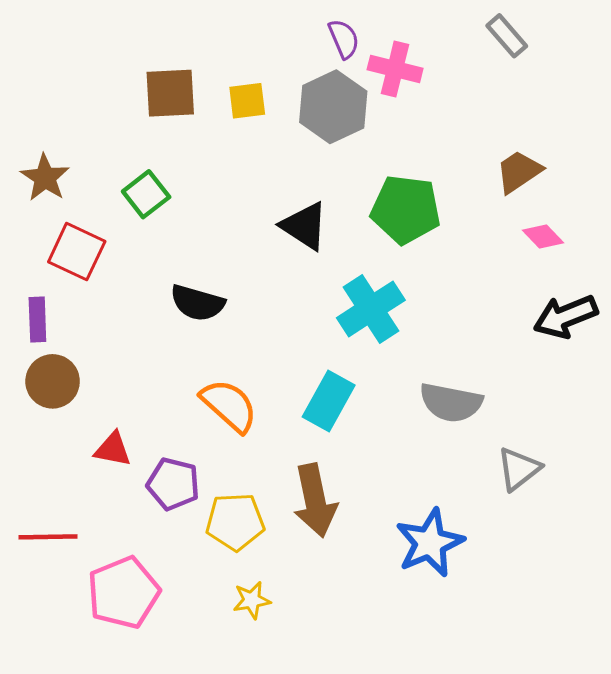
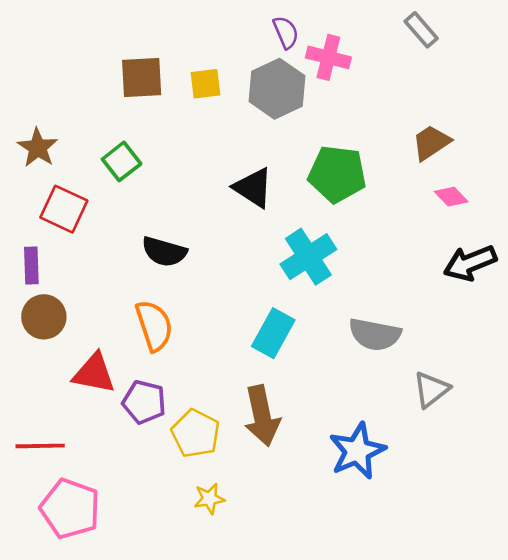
orange semicircle: (229, 406) -> (154, 326), moved, turned 30
red triangle: (113, 449) -> (94, 373), size x1.4
yellow pentagon: (235, 522) -> (196, 433), turned 30
pink pentagon: (123, 593) -> (70, 509), moved, turned -30

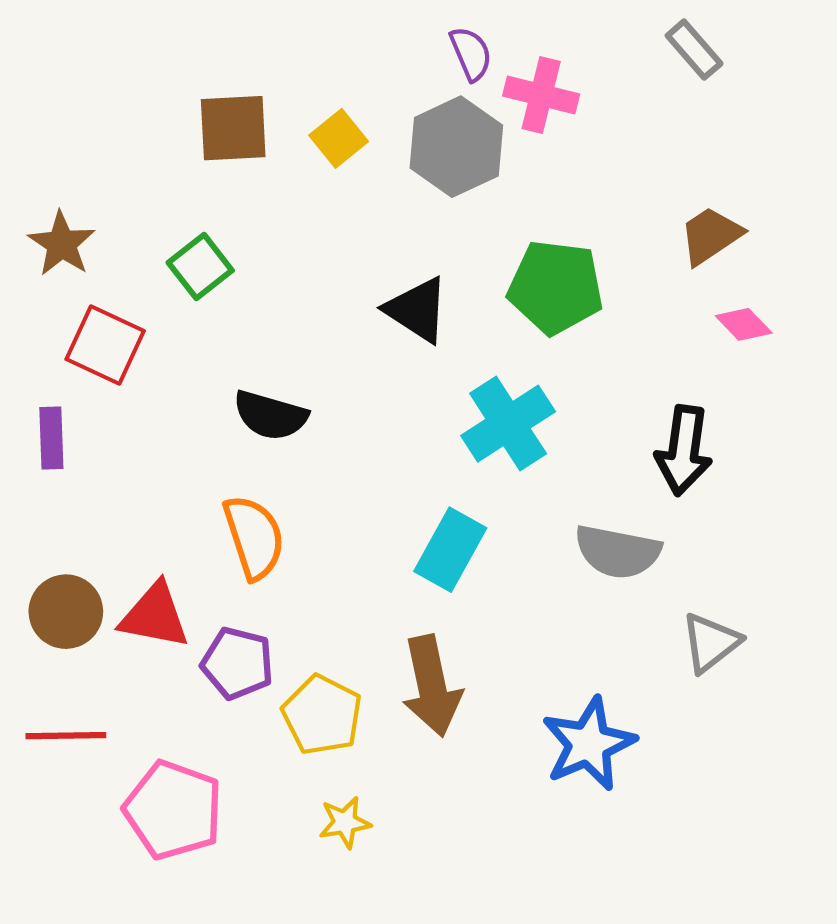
yellow square: (206, 84) -> (339, 138), turned -32
black arrow: (470, 263) -> (684, 450), moved, turned -60
brown circle: (44, 317) -> (66, 612), moved
pink pentagon: (70, 509) -> (173, 810), moved

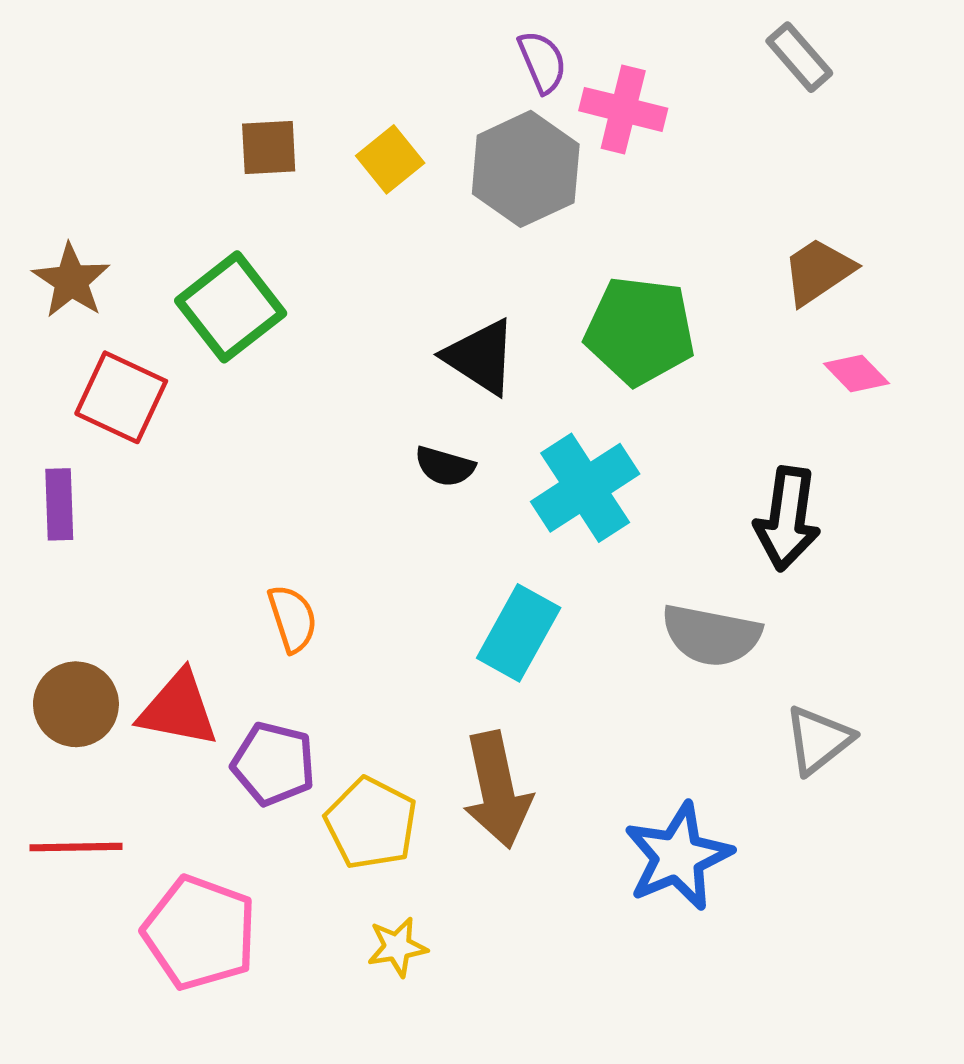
brown square: (233, 128) -> (269, 148), size x0.7
green square: (200, 267) -> (231, 307), size x1.4
black semicircle: (270, 415) -> (445, 466), moved, size x0.7
orange semicircle: (254, 537) -> (292, 619), size x0.7

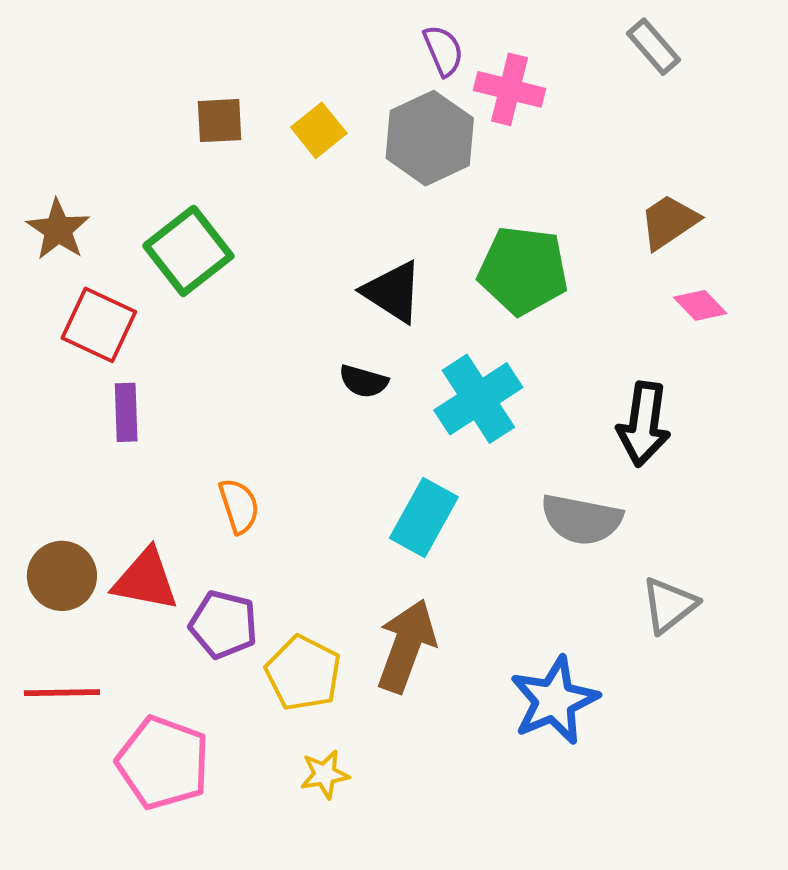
purple rectangle: (59, 504) -> (126, 412), moved
brown arrow: (497, 790) -> (406, 646), turned -148

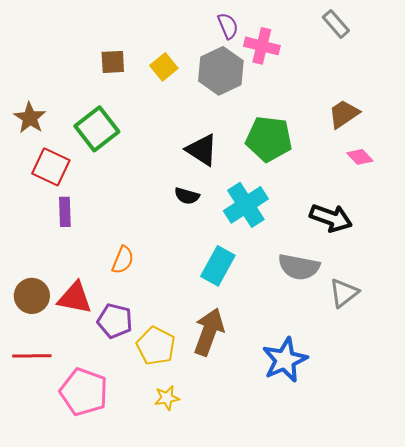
black arrow: (644, 424) -> (331, 218), turned -78
orange semicircle: (239, 506) -> (123, 260), turned 40
gray triangle: (669, 605) -> (344, 293), moved

